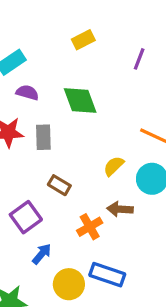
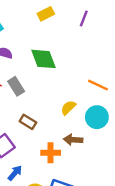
purple line: (139, 59) -> (84, 19), moved
gray rectangle: (43, 137) -> (16, 86), turned -30
orange cross: (90, 227) -> (51, 153), turned 30

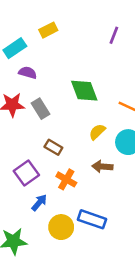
yellow rectangle: (46, 14) -> (48, 30), moved
green diamond: (43, 59) -> (84, 91), moved
orange cross: (51, 153) -> (66, 179), moved, turned 30

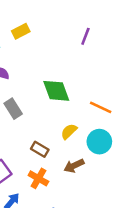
brown rectangle: (53, 147) -> (40, 149), moved
brown arrow: (102, 167) -> (74, 166), turned -30

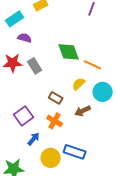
orange line: (101, 107) -> (93, 65), moved

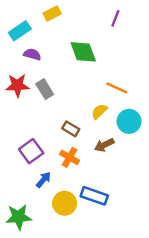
green diamond: (69, 52) -> (83, 52), moved

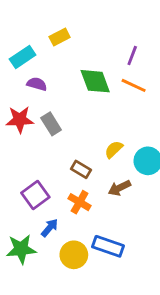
purple line: (115, 18) -> (132, 56), moved
orange line: (117, 88) -> (134, 85), moved
green star: (19, 217) -> (21, 249), moved

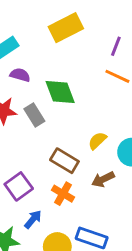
yellow rectangle: (60, 37) -> (66, 28), moved, size x1.6
green diamond: (95, 81) -> (60, 92), moved
brown rectangle: (81, 169) -> (64, 161), size x1.4

